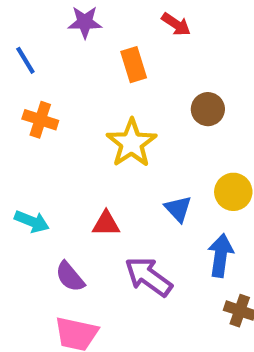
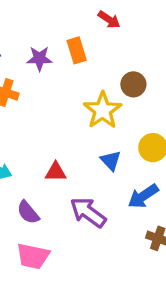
purple star: (85, 22) -> (39, 58), moved
yellow star: (131, 143) -> (103, 110), moved
blue arrow: (221, 255) -> (143, 196), turned -132

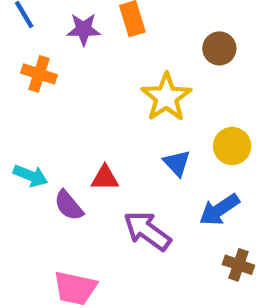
brown circle: (133, 84) -> (219, 48), moved
purple semicircle: (28, 212) -> (69, 205), moved

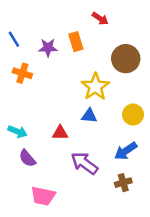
brown circle: (219, 48) -> (126, 59), size x1.5
blue triangle: (177, 163) -> (89, 116), moved, turned -42
purple semicircle: (69, 205) -> (27, 158), moved
brown cross: (238, 265) -> (123, 183), moved, turned -35

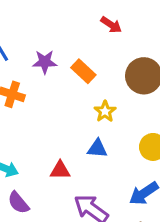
orange rectangle: (76, 42) -> (83, 71), moved, turned -30
yellow star: (95, 87) -> (105, 111), size x0.6

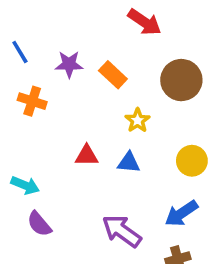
red arrow: (111, 25) -> (145, 22), size x1.4
red triangle: (60, 170) -> (87, 155), moved

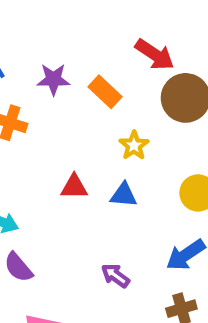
red arrow: (145, 22) -> (155, 55), moved
purple arrow: (122, 231) -> (115, 276), size x0.6

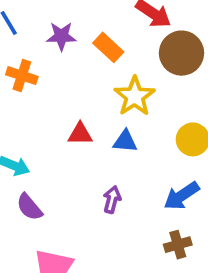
yellow star: (134, 145) -> (135, 96), size x1.5
purple arrow: (115, 276) -> (112, 200), moved, turned 68

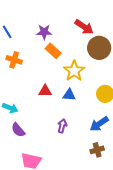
purple star: (61, 36) -> (44, 32), moved
orange rectangle: (108, 47) -> (53, 51), moved

